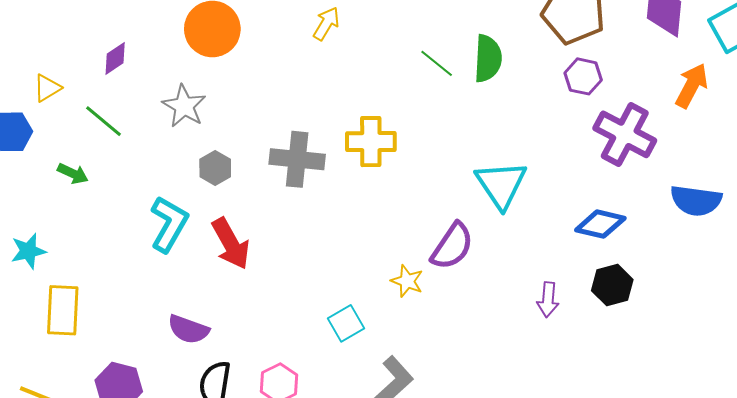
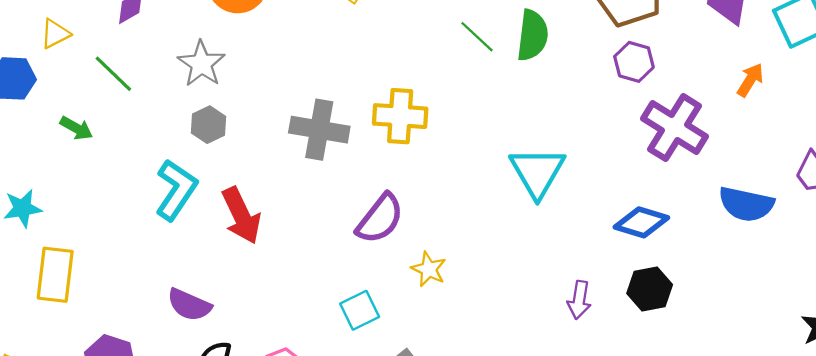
orange arrow: (692, 86) -> (750, 80), size x0.7
gray hexagon: (215, 168) -> (208, 125), moved
purple semicircle: (452, 246) -> (380, 219), moved

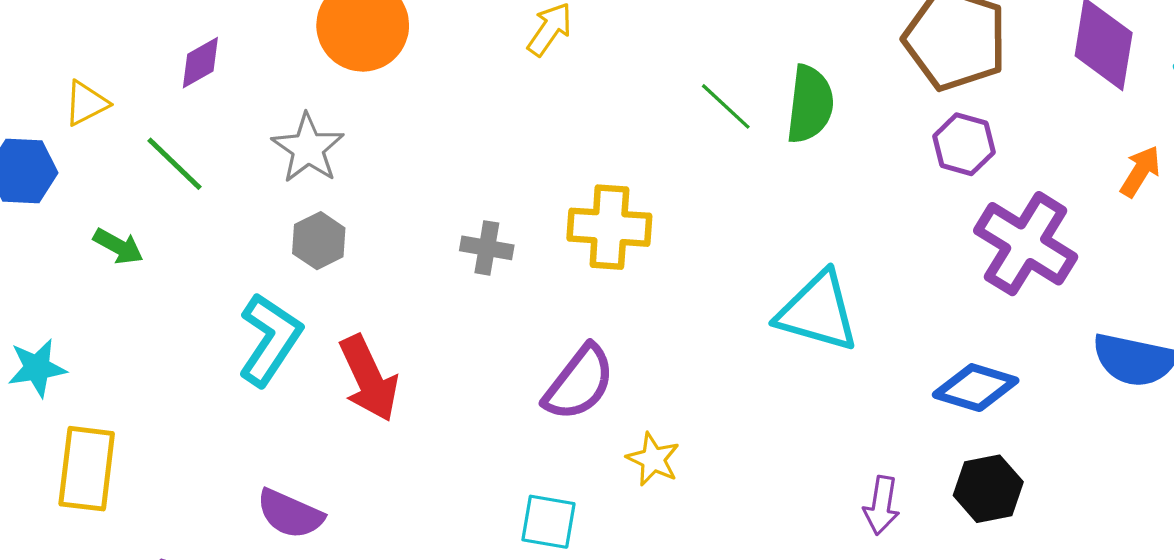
gray cross: (319, 130) -> (487, 248), size x0.6
cyan triangle: (537, 172) -> (818, 312), turned -44
cyan square: (360, 310) -> (548, 522), turned 36

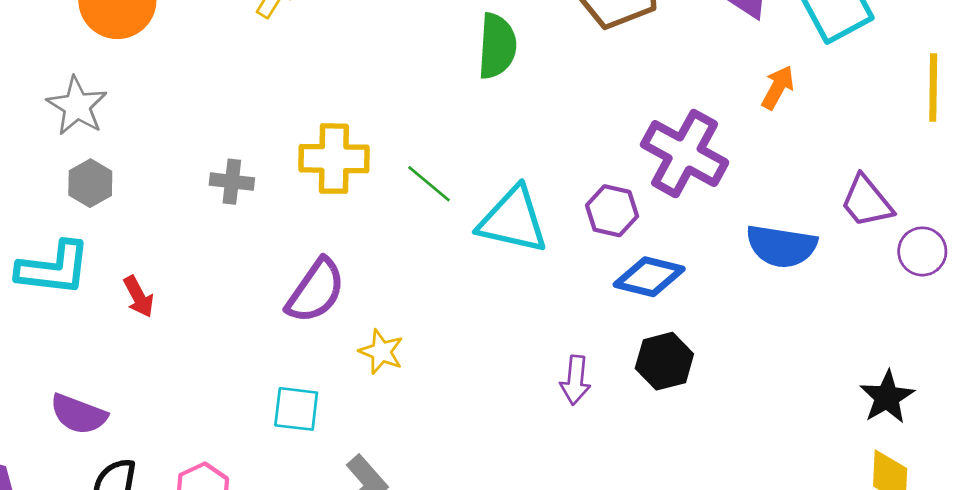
green line: (726, 106) -> (429, 184), moved
purple hexagon: (964, 144) -> (612, 211), moved
cyan L-shape: (270, 339) -> (54, 268), turned 66
red arrow: (369, 378) -> (139, 297), size x0.6

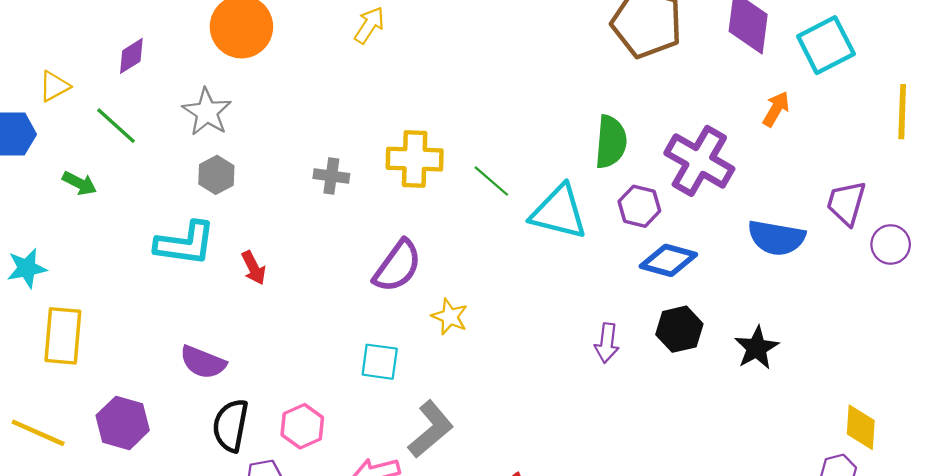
green semicircle: (497, 46) -> (611, 142), moved
purple trapezoid: (867, 202) -> (846, 203), turned 54
black star: (887, 397) -> (757, 348), moved

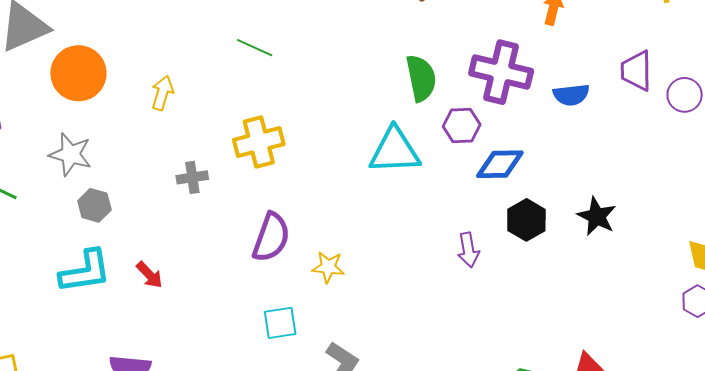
yellow arrow: (369, 25) -> (162, 93), moved
green line: (491, 181) -> (255, 48), moved
blue semicircle: (776, 238) -> (571, 95), moved, size x0.7

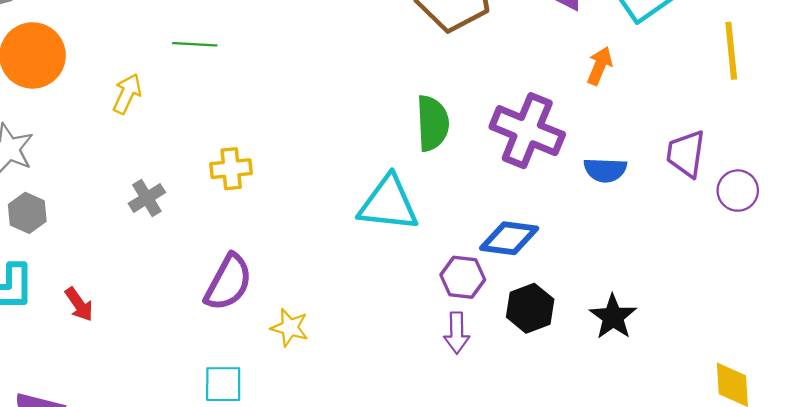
green line: (255, 48) -> (195, 44), moved, turned -30
purple hexagon: (462, 126) -> (463, 277), moved
yellow cross: (259, 142) -> (231, 169), size x0.7
gray cross: (192, 177) -> (147, 198), turned -32

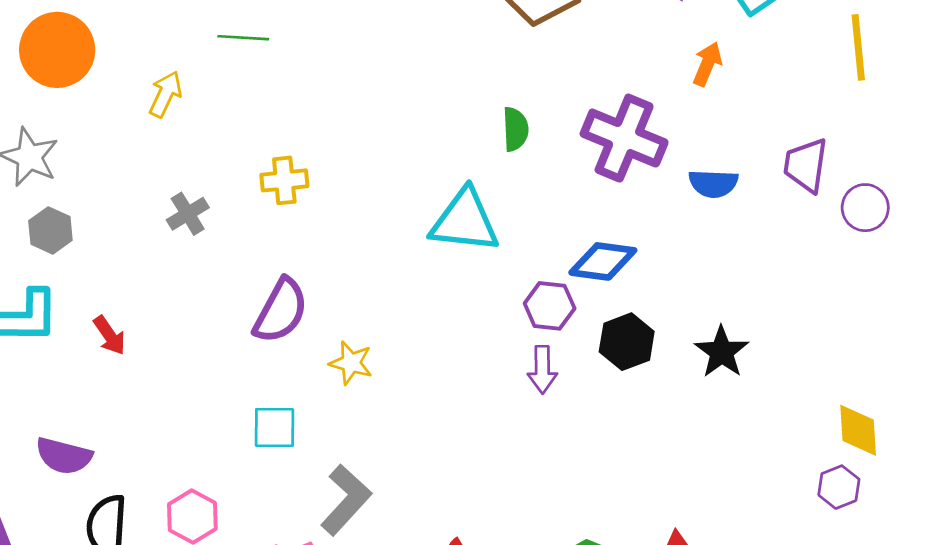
green semicircle: (433, 123) -> (515, 129), size x0.7

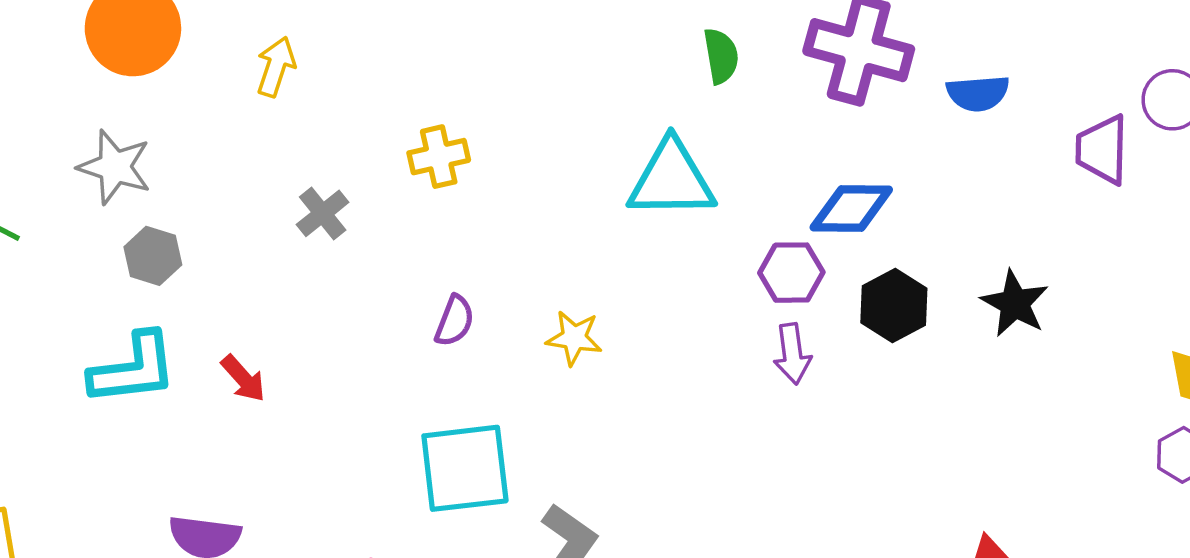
purple trapezoid: (806, 165) -> (1102, 150), moved
purple semicircle: (281, 311) -> (455, 321), size x0.6
yellow star: (351, 363) -> (574, 338), moved
cyan square: (274, 427) -> (465, 468), size x1.6

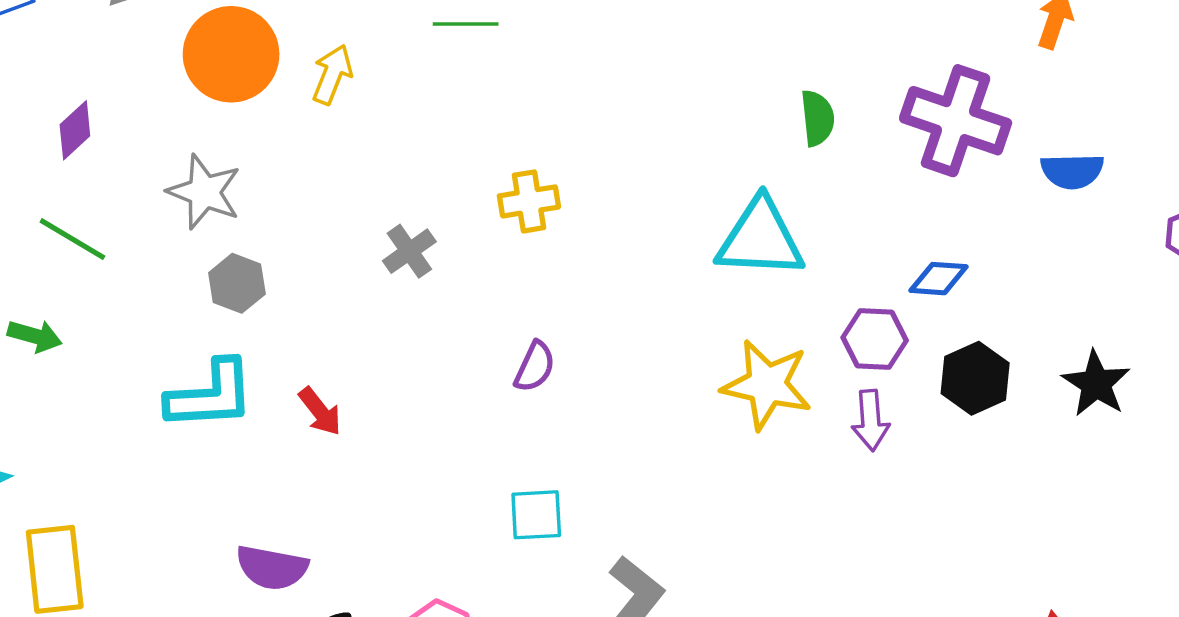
yellow arrow: (276, 67) -> (332, 74), moved
blue diamond: (851, 208) -> (938, 279), size x0.7
yellow star: (574, 338) -> (767, 385), moved, size x1.6
cyan square: (465, 468) -> (536, 515), size x0.6

